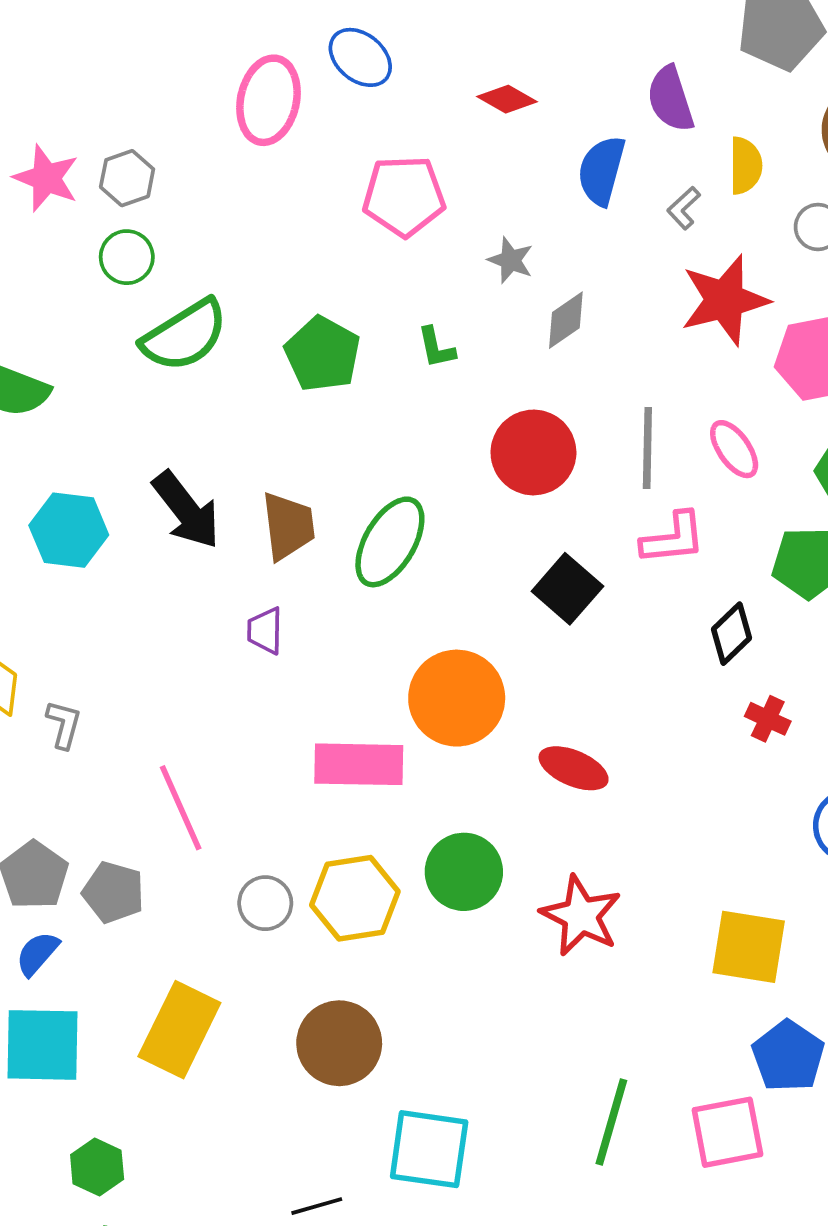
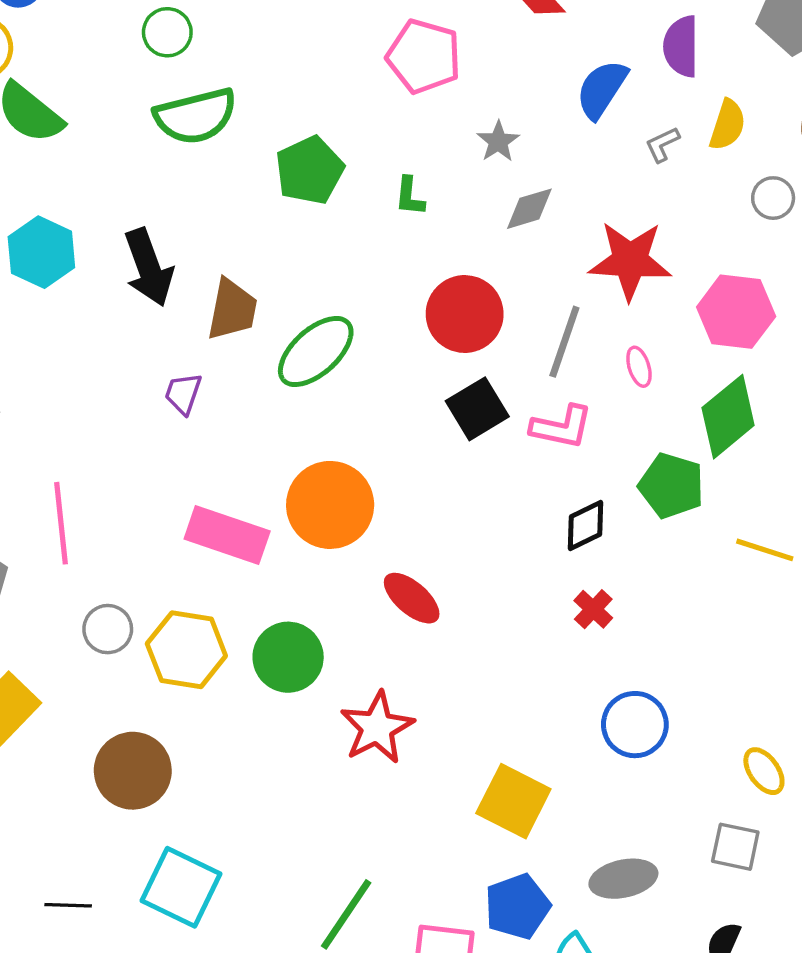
red star: (725, 300) -> (630, 261), moved
pink ellipse: (734, 449) -> (639, 367), size x0.7
black square: (567, 589) -> (477, 409), moved

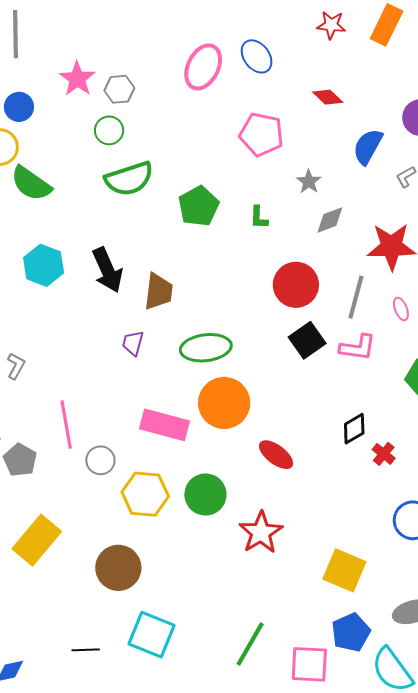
green ellipse: (316, 351) -> (206, 348), moved, turned 39
black diamond: (586, 526) -> (354, 429), moved
gray circle: (108, 629) -> (100, 460), moved

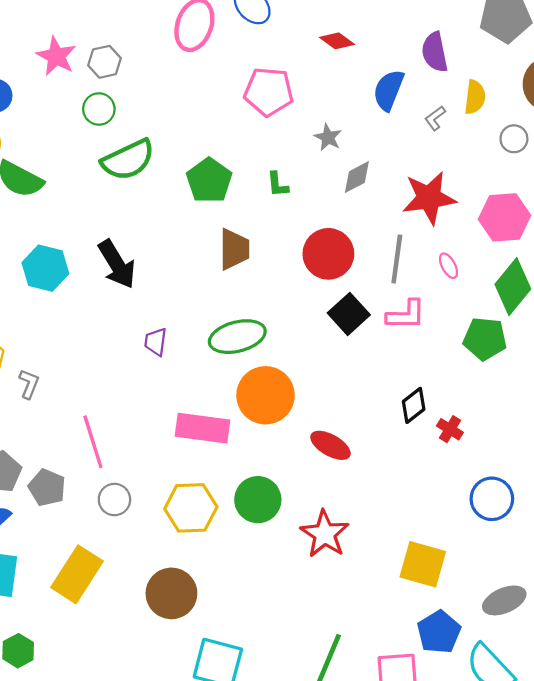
brown trapezoid: (158, 291) -> (234, 249), moved
gray circle: (100, 460) -> (114, 500), moved

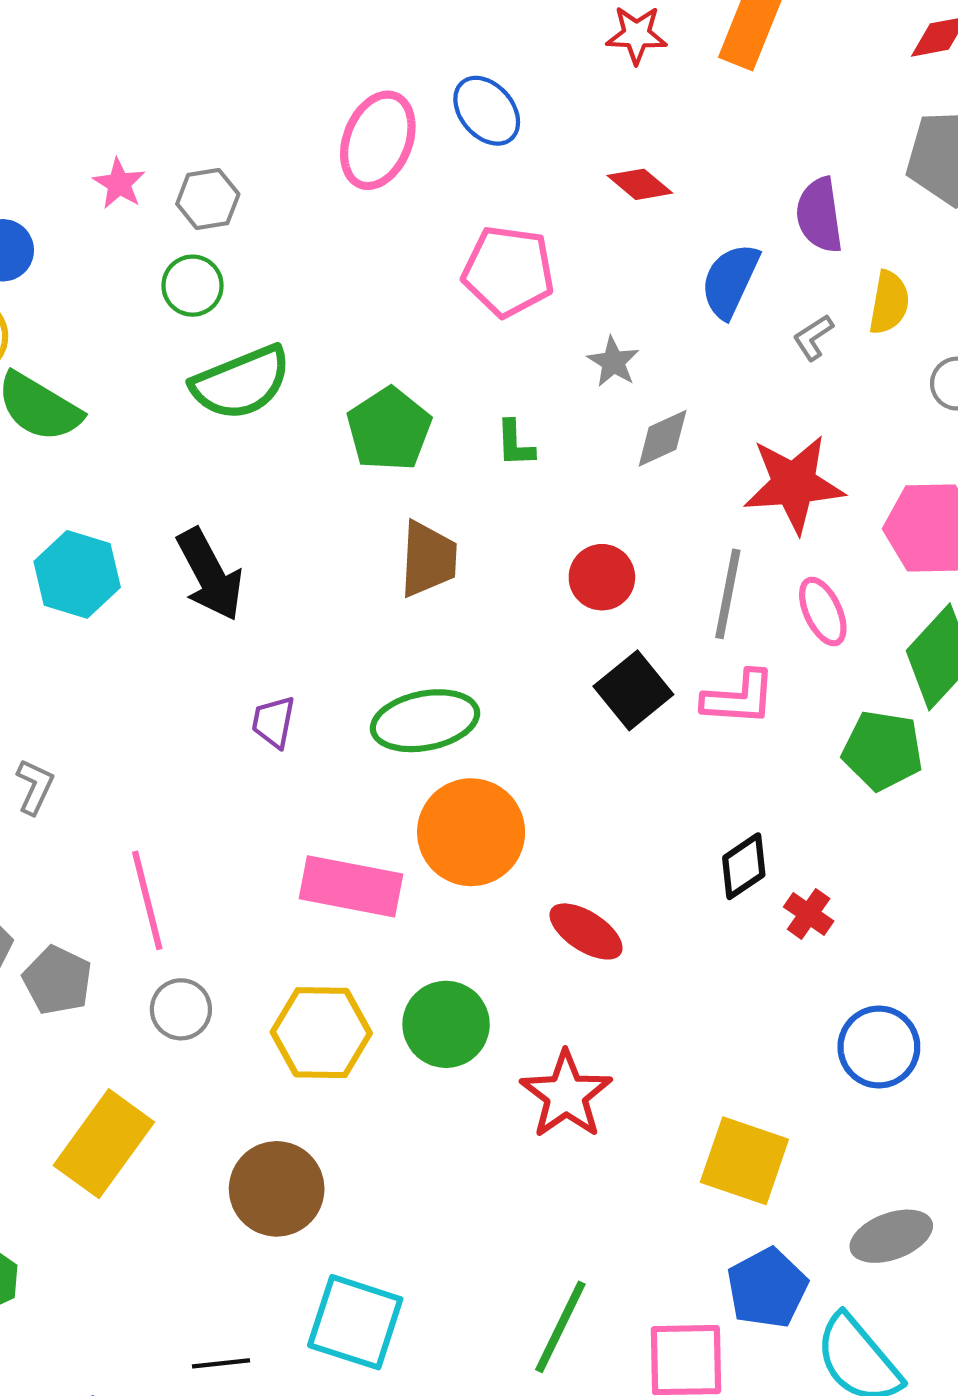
pink star: (56, 56) -> (119, 184), size x0.7
red circle: (328, 254) -> (602, 577), size x0.7
pink ellipse: (448, 266) -> (823, 612), size x1.4

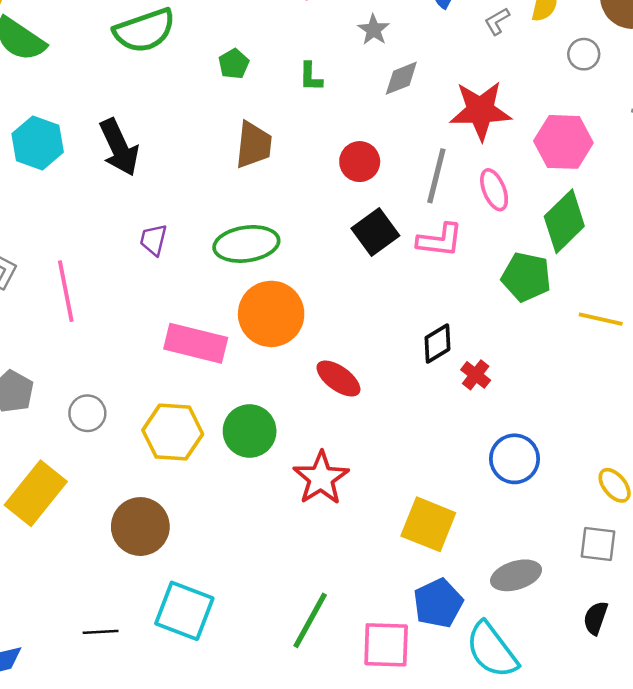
green pentagon: (389, 429) -> (234, 64), size x0.6
pink line: (147, 900) -> (66, 291), moved

